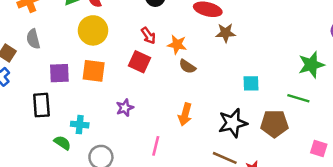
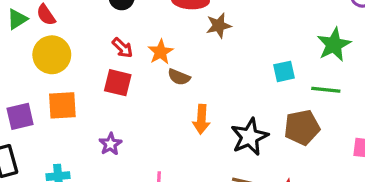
orange star: (177, 44) -> (161, 52), turned -30
cyan square: (251, 83) -> (284, 71), moved
orange arrow: (185, 114) -> (201, 119), moved

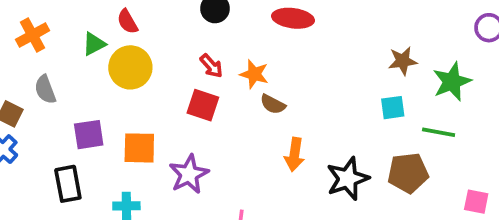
green triangle: (17, 19) -> (94, 44), moved
brown star: (219, 26) -> (403, 61), moved
orange star: (161, 52) -> (254, 74), turned -30
orange square: (62, 105) -> (139, 148), moved
purple star: (110, 144) -> (189, 174), size x1.5

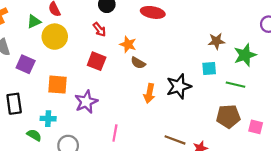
red arrow: (211, 66) -> (99, 29), moved
purple square: (89, 135) -> (26, 64), moved, turned 30
brown pentagon: (408, 173) -> (228, 116), moved
black star: (348, 179) -> (179, 86), moved

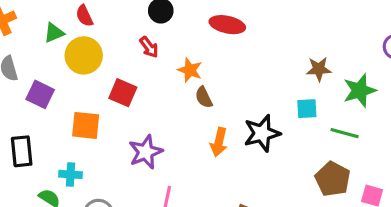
red square: (97, 61) -> (123, 93), moved
brown semicircle: (138, 63) -> (204, 97), turned 32
purple star: (86, 102) -> (146, 152), moved
brown pentagon: (228, 116) -> (333, 179), turned 30

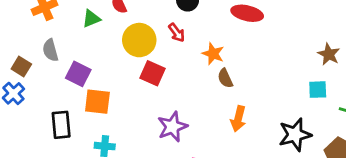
yellow circle: (84, 55) -> (139, 40), moved
brown star: (319, 69) -> (329, 54), turned 30
orange square: (86, 125) -> (97, 102), moved
black star: (262, 133) -> (295, 135), moved

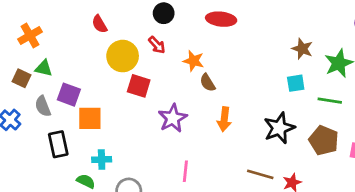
green triangle: (91, 19) -> (44, 68), moved, turned 42
gray semicircle: (50, 50) -> (43, 106), moved
brown square: (21, 67) -> (21, 78), moved
purple star: (172, 127) -> (173, 118), moved

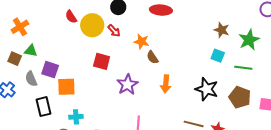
yellow circle: (123, 56) -> (92, 25), moved
cyan square: (296, 83) -> (218, 56), turned 32
black star: (279, 128) -> (207, 89), turned -30

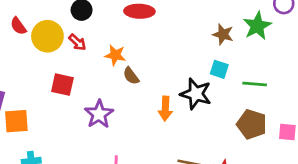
green star: (249, 40) -> (257, 26), moved
orange arrow: (166, 84) -> (165, 109), moved
black star: (207, 89) -> (196, 94), moved

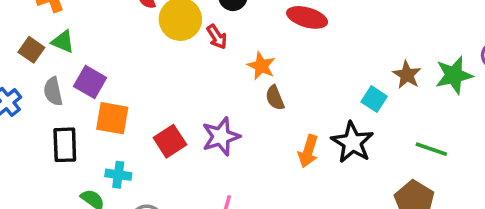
cyan square: (219, 69) -> (374, 99), moved
red square: (62, 85) -> (170, 141), moved, turned 30

